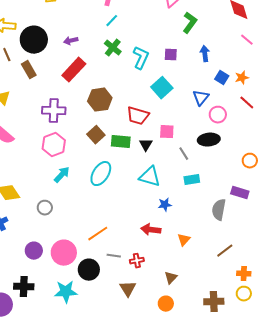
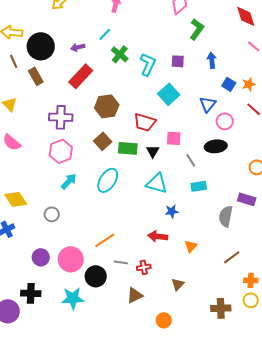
cyan line: (112, 21) -> (105, 34), moved
brown triangle: (128, 289) -> (135, 295), turned 36
orange circle: (166, 304) -> (164, 320), moved

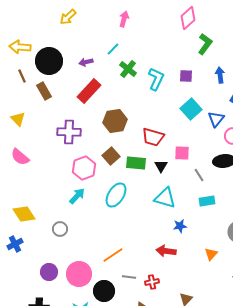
cyan square: (169, 94) -> (191, 109), moved
pink hexagon: (61, 151) -> (84, 168), moved
orange triangle: (191, 246) -> (211, 254), moved

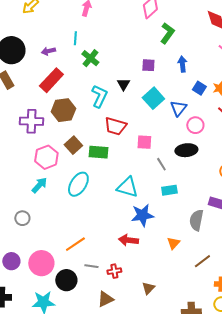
cyan line: (113, 49) -> (75, 38), turned -40
cyan L-shape: (156, 79) -> (99, 96), moved
brown hexagon: (115, 121) -> (63, 110), moved
black triangle: (161, 166) -> (123, 84), moved
blue star: (180, 226) -> (142, 215), size x1.6

